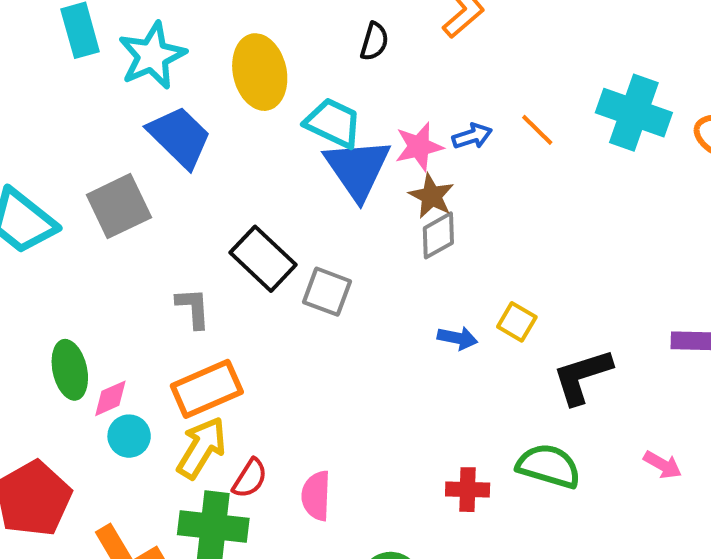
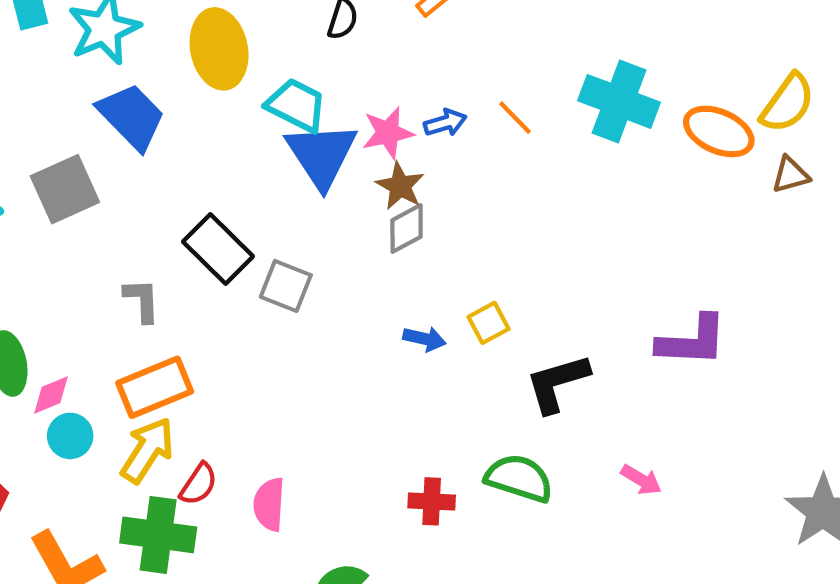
yellow square: (517, 322) -> (488, 323), turned 30

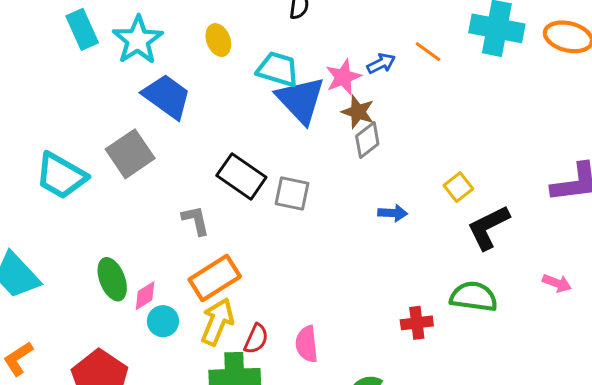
yellow ellipse: (219, 49) -> (218, 40), size x0.6
yellow square: (488, 323) -> (458, 187), moved

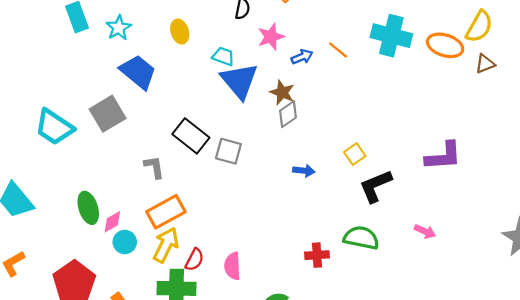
cyan star: (138, 40) -> (119, 28), size x0.7
cyan trapezoid: (278, 69) -> (223, 56), size x0.7
pink star: (343, 77) -> (271, 37), moved

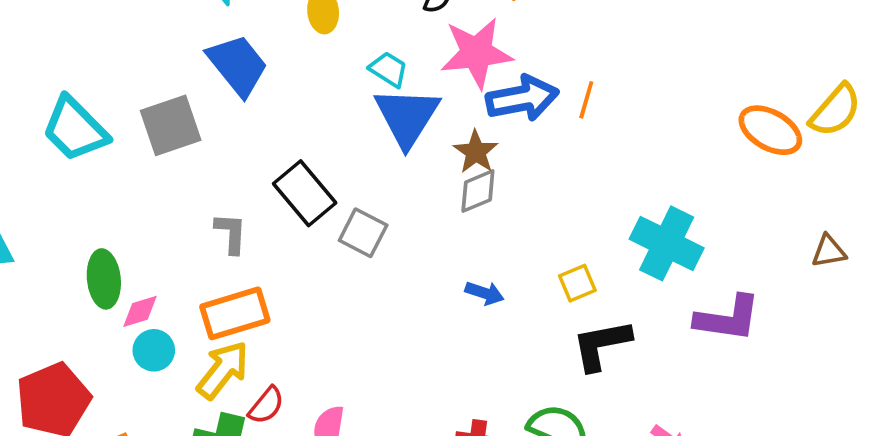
cyan cross: (391, 36) -> (667, 243), moved
pink star: (271, 37) -> (476, 53), size x1.5
orange line: (338, 50) -> (586, 100), turned 55
blue arrow: (302, 57) -> (522, 98), size x1.8
brown triangle: (485, 64) -> (829, 251), moved

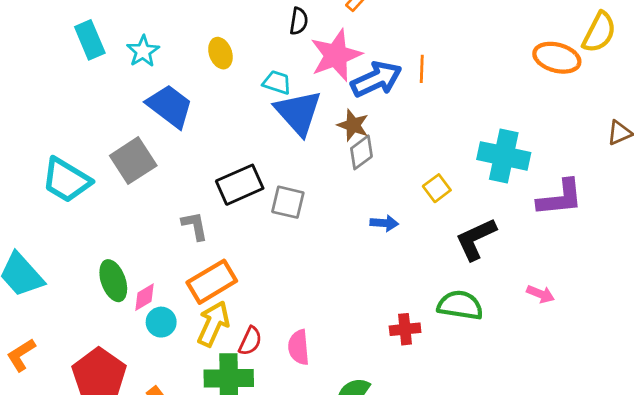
black rectangle: (305, 193) -> (240, 185), turned -60
yellow square: (577, 283) -> (437, 188), moved

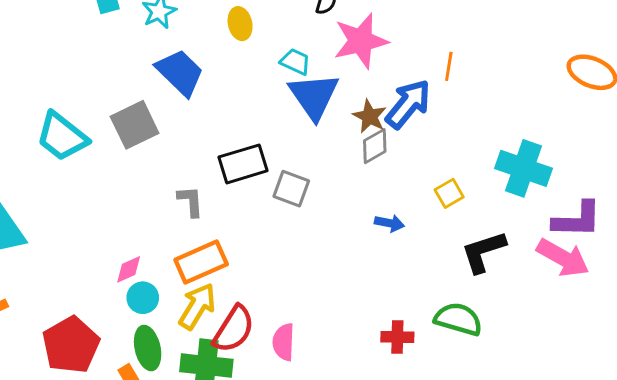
blue arrow: (376, 79) -> (408, 104), moved, turned -33
green ellipse: (113, 281) -> (148, 348), moved
pink arrow: (541, 294) -> (563, 258), moved, size x1.8
red semicircle: (250, 341) -> (234, 329), size x1.6

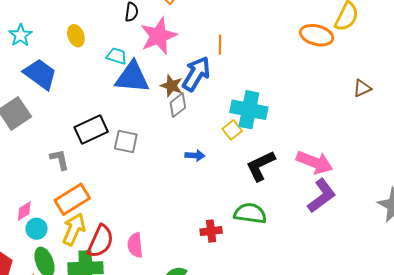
blue triangle: (314, 96) -> (132, 77), turned -42
cyan cross: (523, 168) -> (249, 110), moved
purple L-shape: (577, 220) -> (322, 196), moved, turned -30

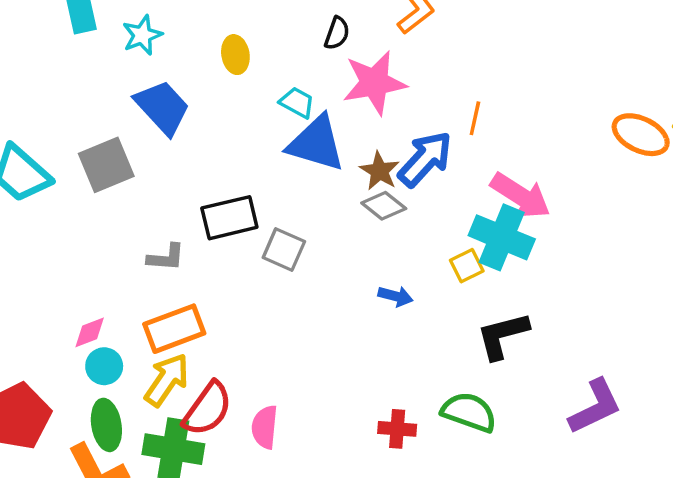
gray diamond: (178, 105) -> (384, 206), turned 65
gray L-shape: (59, 160) -> (166, 257), turned 95
pink arrow: (315, 162) -> (520, 196), moved

